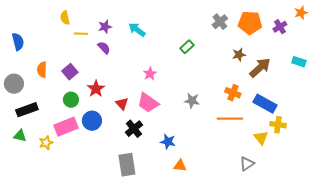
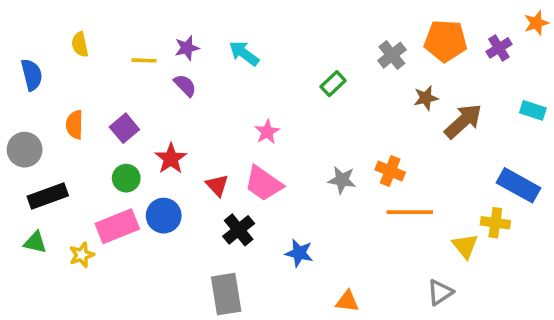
yellow semicircle: (65, 18) -> (80, 44), moved
gray cross: (220, 22) -> (392, 55), moved
orange cross: (233, 93) -> (390, 171), moved
blue rectangle: (265, 104) -> (519, 185), moved
orange triangle: (180, 166) -> (347, 301), moved

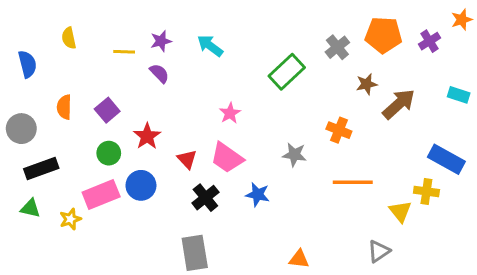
green rectangle: (333, 84) -> (287, 72), size x1.6
orange cross: (390, 171) -> (339, 130), moved
blue star: (299, 253) -> (258, 195), moved

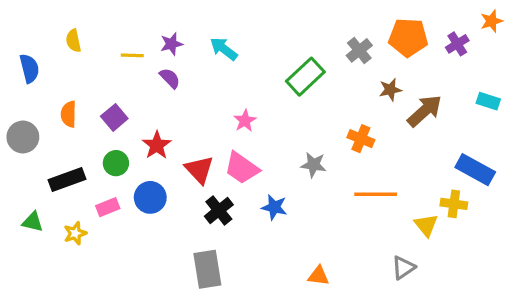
red triangle: (187, 159) -> (199, 170), size x1.4
black rectangle: (41, 168) -> (67, 179), moved
pink rectangle: (101, 195) -> (108, 207), size x0.6

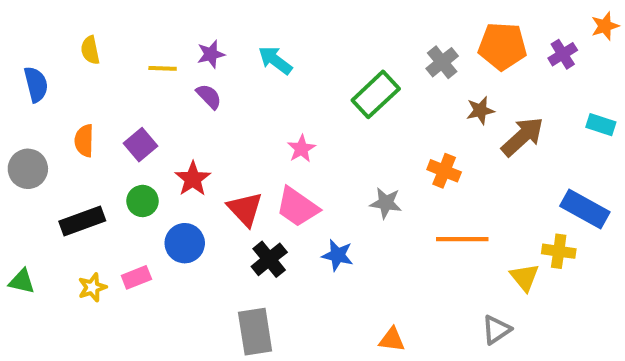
pink rectangle: (108, 207) -> (136, 277), moved
green triangle: (33, 222) -> (22, 281), moved

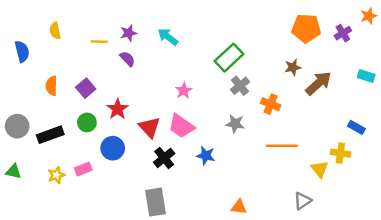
gray cross: (442, 62) -> (240, 86), moved
gray circle: (28, 169) -> (17, 126), moved
blue rectangle: (585, 209) -> (356, 127), size x0.6

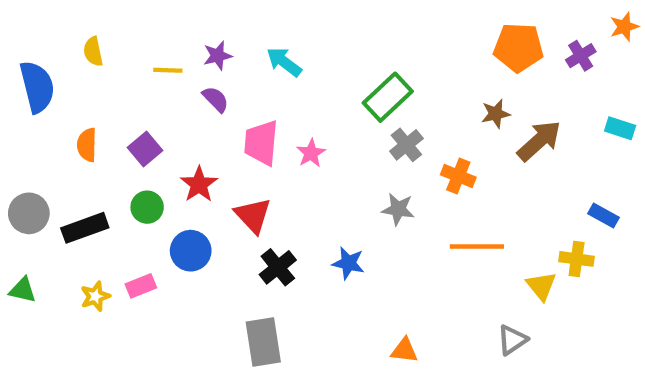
blue semicircle: (22, 51) -> (37, 87), size x1.4
pink trapezoid: (181, 126) -> (261, 143), moved, turned 60

